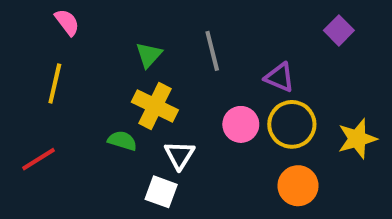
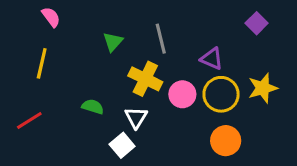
yellow cross: (155, 106) -> (145, 79), moved
yellow star: (357, 139) -> (263, 88), moved
white square: (161, 192) -> (122, 145), turned 30

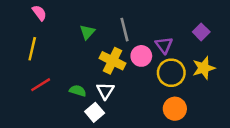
purple square: (257, 23) -> (201, 32), moved
purple triangle: (212, 59) -> (164, 45), turned 30
pink circle: (182, 94) -> (141, 56), moved
green semicircle: (93, 107) -> (78, 91), moved
red line: (29, 121) -> (41, 85), moved

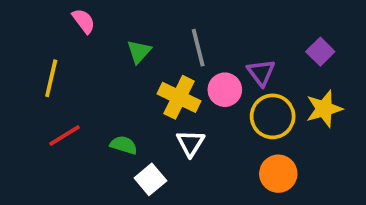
pink semicircle: (39, 13) -> (84, 21), moved
white triangle: (105, 91) -> (190, 143), moved

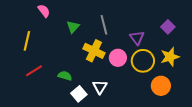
pink circle: (225, 90) -> (118, 58), moved
white triangle: (190, 143) -> (100, 87), moved
orange circle: (278, 174) -> (161, 86), moved

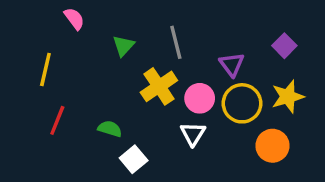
yellow cross: (94, 51) -> (159, 86), turned 30
red line: (34, 71) -> (57, 120), turned -36
white triangle: (100, 87) -> (193, 134), moved

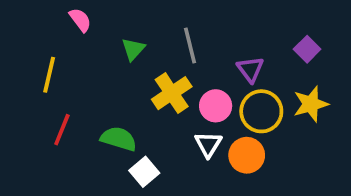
green semicircle: (110, 129) -> (119, 139), size x1.4
orange circle: (273, 146) -> (247, 155), moved

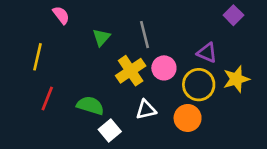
purple square: (307, 49) -> (233, 15), moved
purple triangle: (250, 69) -> (207, 53), moved, turned -30
pink circle: (216, 106) -> (164, 68), moved
white triangle: (208, 144) -> (146, 110), moved, turned 45

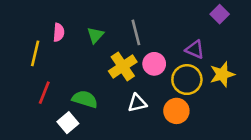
pink semicircle: (61, 15) -> (59, 32), moved, turned 42
white square: (110, 130) -> (68, 123), moved

